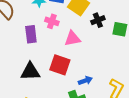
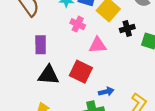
purple rectangle: (31, 34) -> (41, 45), moved

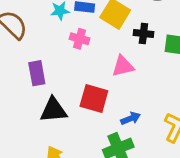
black cross: (127, 29) -> (143, 34), turned 32
pink triangle: (98, 45) -> (123, 66), moved

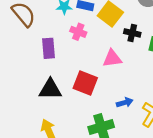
purple rectangle: (37, 73) -> (48, 48), moved
blue arrow: (131, 118) -> (125, 102), moved

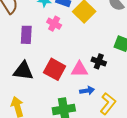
black cross: (132, 33) -> (99, 61), moved
pink triangle: (112, 58) -> (79, 69), moved

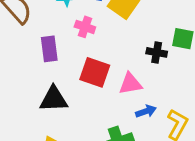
black cross: (99, 61) -> (157, 52), moved
red square: (55, 69) -> (95, 72), moved

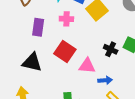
pink cross: (85, 27) -> (66, 19), turned -32
blue arrow: (146, 111) -> (105, 80), moved

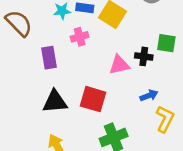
red square: (65, 52) -> (93, 99), moved
pink triangle: (87, 66) -> (119, 65), moved

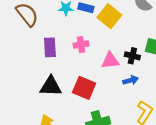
pink cross: (80, 37) -> (81, 45), moved
blue arrow: (149, 95) -> (131, 80), moved

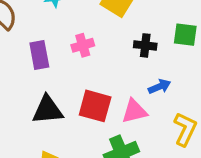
black cross: (132, 56) -> (145, 45), moved
pink triangle: (110, 61) -> (134, 111), moved

